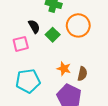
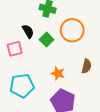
brown semicircle: (82, 74) -> (87, 66), moved

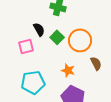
orange circle: (72, 30) -> (80, 40), moved
brown semicircle: (87, 66) -> (96, 63), turned -40

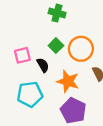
black semicircle: (39, 29) -> (43, 65), moved
orange star: (68, 70) -> (68, 81), size x1.5

